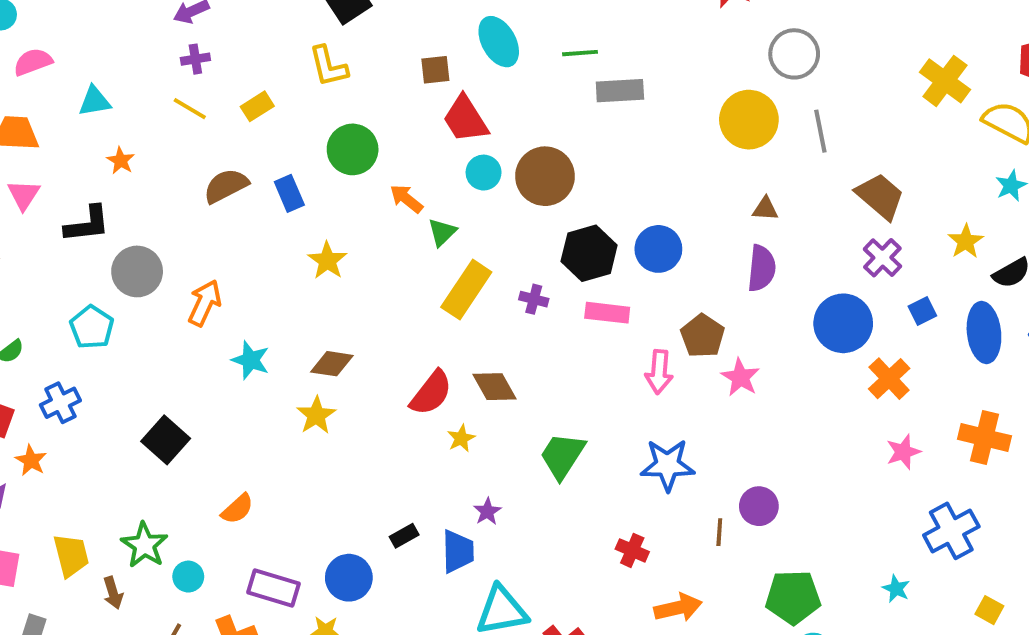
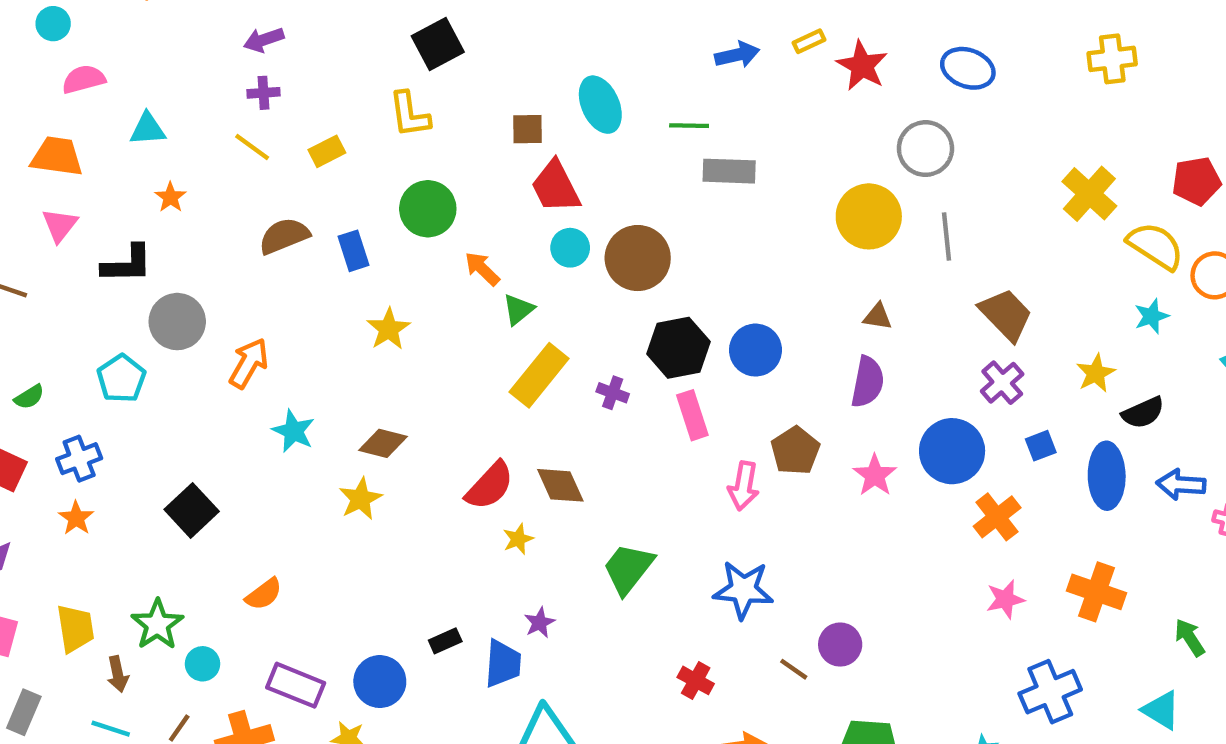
pink rectangle: (607, 313) -> (692, 415), turned 60
pink star: (740, 377) -> (875, 475), moved
orange star: (31, 460) -> (76, 518), moved
brown line: (719, 532) -> (794, 669), turned -64

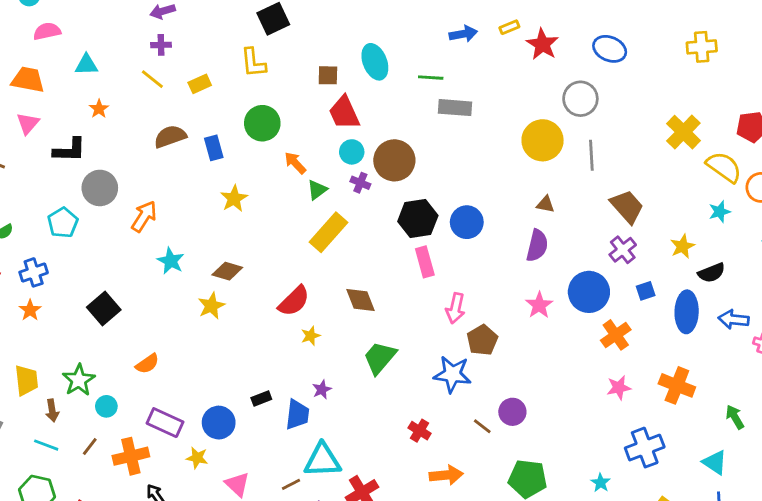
purple cross: (613, 393) -> (360, 183), moved
brown pentagon: (795, 451) -> (482, 340), moved
brown diamond: (560, 485) -> (360, 300), moved

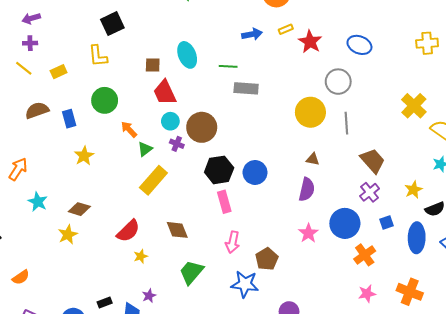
pink arrow: (455, 308) -> (233, 242), moved

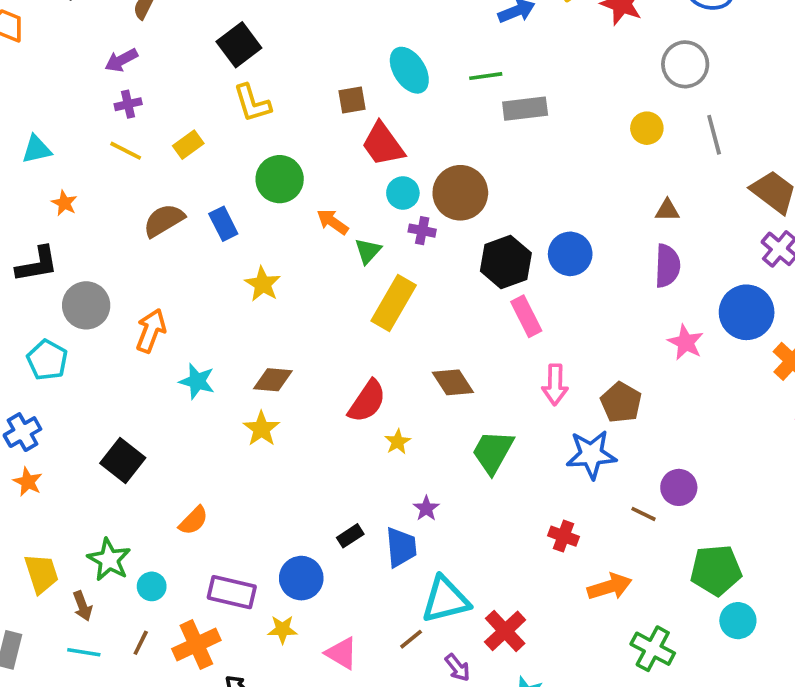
black square: (112, 24) -> (239, 45), moved
yellow circle: (310, 112) -> (647, 128), size x0.6

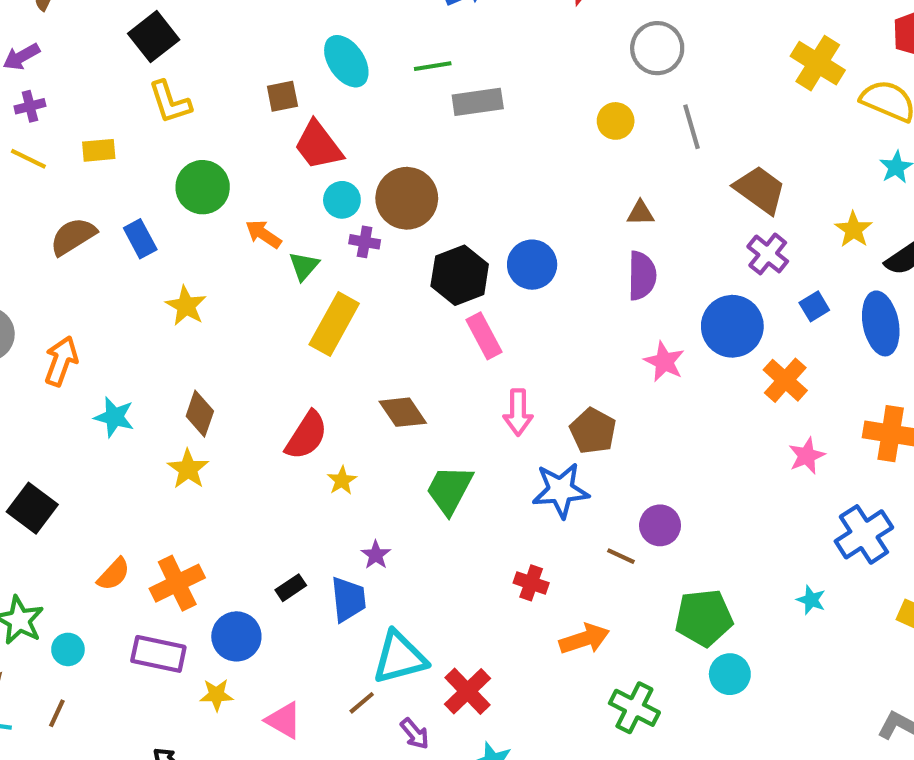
yellow rectangle: (188, 145) -> (99, 150), turned 32
brown diamond: (273, 380) -> (200, 414), turned -75
orange cross: (196, 645) -> (177, 583), moved

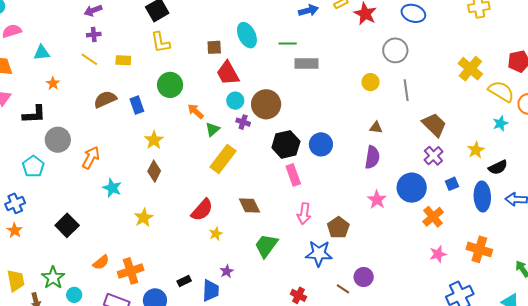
brown diamond: (200, 414) -> (154, 171), moved

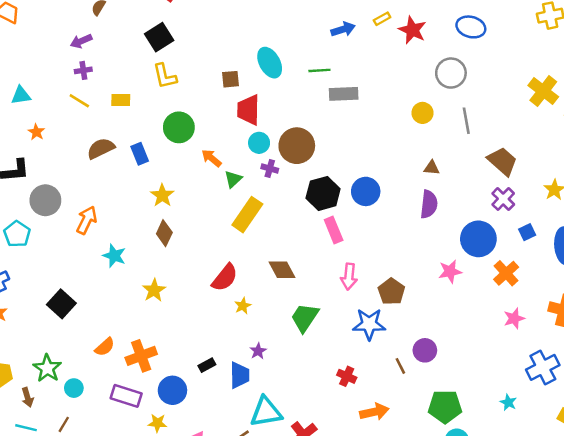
red trapezoid: (228, 73) -> (248, 110), turned 32
pink star: (377, 200) -> (450, 271), moved, turned 30
brown line: (343, 289) -> (400, 366), turned 32

